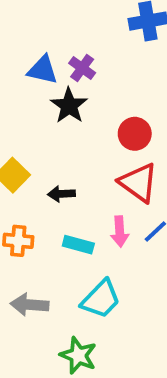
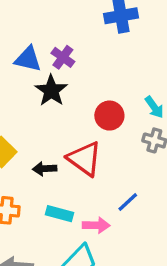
red triangle: (138, 183) -> (84, 159), moved
pink arrow: (120, 231) -> (96, 225), moved, turned -85

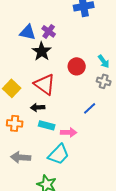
red triangle: (84, 159) -> (45, 84), moved
black arrow: (45, 169) -> (38, 107), moved
blue line: (128, 202) -> (90, 108), moved

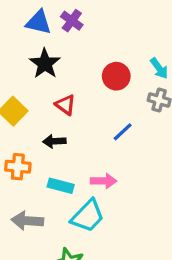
black star: (42, 51) -> (45, 63), moved
red triangle: (45, 84) -> (65, 105), size x0.6
blue line: (90, 108) -> (123, 132), moved
cyan rectangle: (47, 125) -> (61, 186), moved

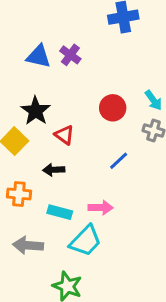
black star: (45, 63) -> (36, 111), moved

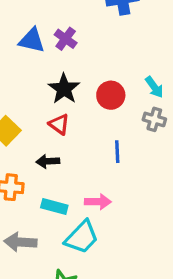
black star: (36, 111) -> (64, 89), moved
blue line: (119, 161) -> (117, 152), turned -50

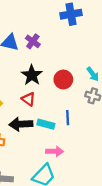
black arrow: (48, 161) -> (21, 124), size x1.5
cyan rectangle: (54, 207) -> (46, 124), moved

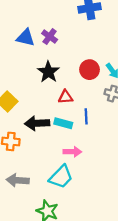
red circle: (63, 80) -> (89, 70), moved
red triangle: (28, 99) -> (66, 97), moved, turned -40

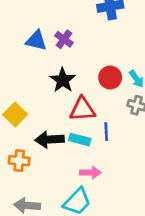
red triangle: (66, 97) -> (82, 109), size x1.5

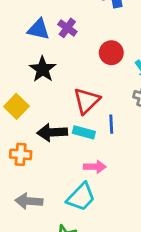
red circle: (110, 78) -> (111, 53), moved
black star: (63, 80) -> (43, 69), moved
red triangle: (82, 109) -> (87, 101), turned -40

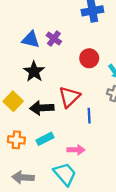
black arrow: (52, 132) -> (42, 108), moved
cyan rectangle: (84, 132) -> (45, 139), moved, turned -42
cyan trapezoid: (81, 197) -> (65, 174), turned -85

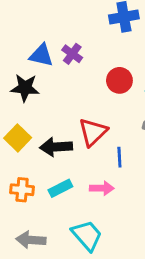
black star: (34, 71) -> (25, 88), moved, turned -30
pink arrow: (76, 150) -> (102, 188), moved

